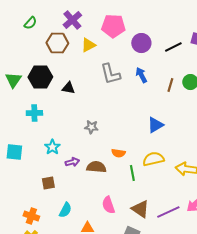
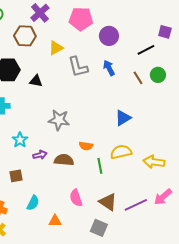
yellow triangle: (88, 45) -> (56, 48), moved
black line: (173, 47) -> (146, 50), moved
brown line: (170, 85) -> (138, 78), turned -48
gray star: (91, 127) -> (59, 120), size x1.5

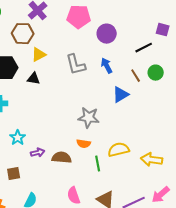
yellow triangle: (56, 48) -> (39, 55), moved
blue triangle: (123, 118) -> (121, 95), moved
gray star: (59, 120) -> (89, 118), moved

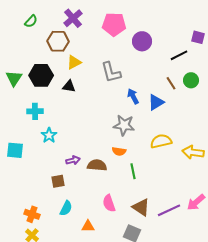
blue arrow: (107, 66) -> (133, 96), moved
cyan star: (18, 138) -> (49, 135), moved
yellow semicircle: (119, 150) -> (161, 141), moved
yellow arrow: (152, 160) -> (193, 152), moved
brown square: (14, 174) -> (58, 181), moved

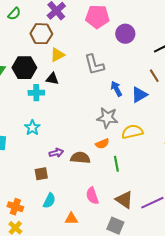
cyan cross: (35, 111) -> (36, 93), moved
yellow semicircle: (161, 141) -> (132, 132), moved
orange semicircle: (119, 151) -> (102, 144), turned -32

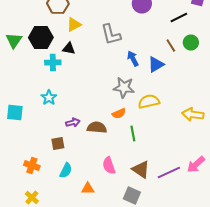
orange cross: (15, 207) -> (32, 166), moved

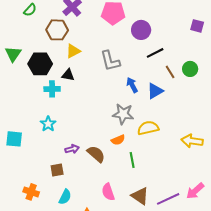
black line: (179, 18) -> (155, 53), moved
green triangle: (14, 40) -> (13, 54), moved
brown semicircle: (97, 128) -> (96, 154), turned 36

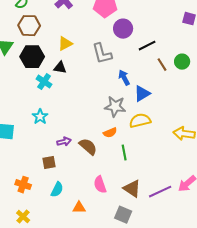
brown hexagon: (57, 30) -> (29, 26), moved
purple circle: (141, 30) -> (123, 29), moved
cyan cross: (52, 89) -> (44, 82), turned 35
blue triangle: (155, 91) -> (142, 94), moved

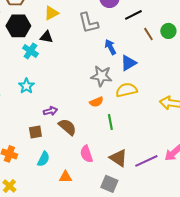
brown semicircle: (88, 147) -> (67, 127), moved

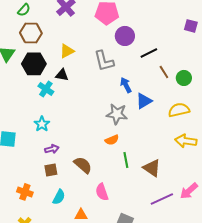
green circle: (168, 31) -> (184, 78), moved
yellow semicircle: (126, 90) -> (179, 110), moved
purple arrow: (50, 111) -> (52, 149), moved
brown triangle: (118, 158) -> (152, 168), moved

